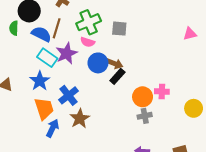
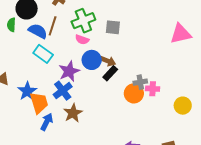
pink triangle: (190, 34) -> (181, 34), size x1.6
purple star: (67, 53) -> (69, 71), moved
blue star: (40, 81) -> (27, 91), moved
gray cross: (145, 116) -> (140, 82), moved

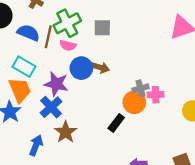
brown line: (53, 26) -> (48, 37), moved
blue semicircle: (38, 31) -> (28, 33), moved
purple star: (69, 71) -> (56, 84), turned -30
black rectangle: (110, 73) -> (116, 123), moved
orange trapezoid: (39, 103) -> (20, 90), moved

